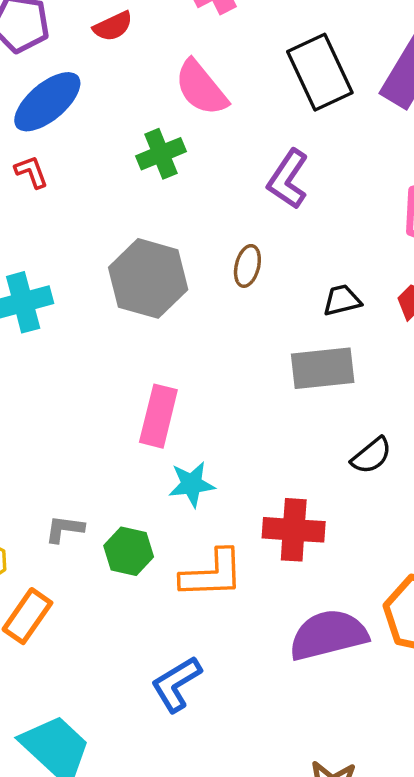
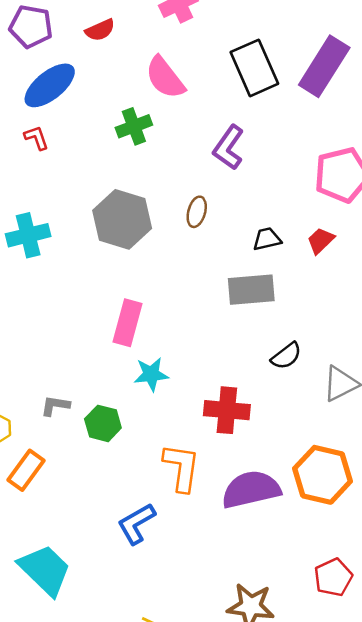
orange L-shape: (212, 574) -> (181, 468), moved, turned -81

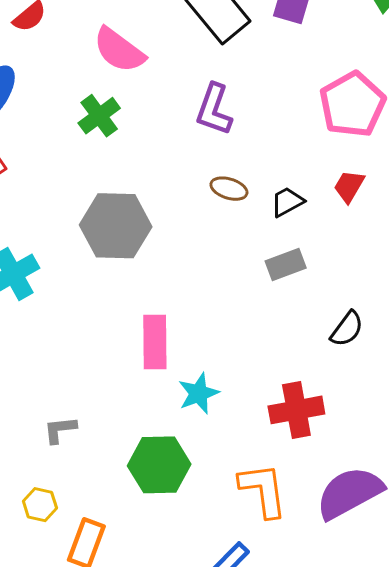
brown ellipse: (197, 212) -> (229, 189), moved, turned -72
gray rectangle: (251, 290) -> (286, 265), size x0.7
gray L-shape: (55, 406) -> (60, 430), moved
green hexagon: (103, 423) -> (159, 465), size x1.4

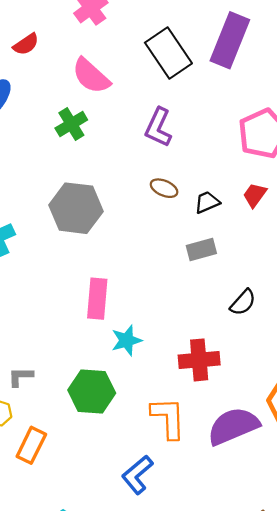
gray L-shape: (60, 430) -> (21, 377), moved

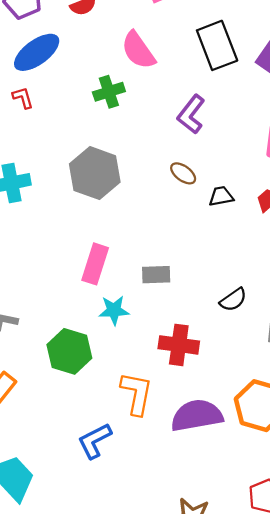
gray rectangle: (201, 250) -> (156, 275), moved

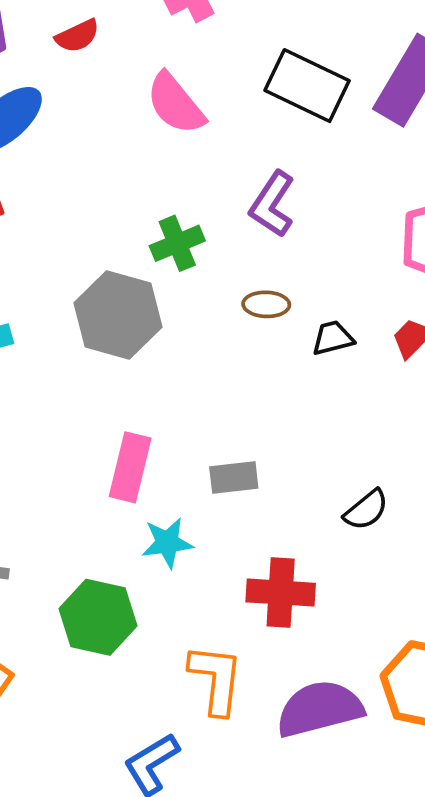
black rectangle: (217, 45) -> (307, 86), turned -39
green cross: (109, 92) -> (177, 243), moved
brown ellipse: (183, 173) -> (266, 304), turned -30

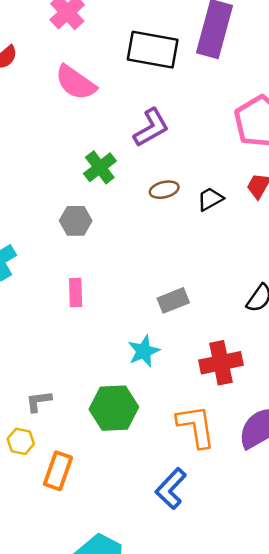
purple L-shape: (272, 204) -> (151, 128), turned -138
gray hexagon: (118, 315) -> (76, 221), size x0.6
pink rectangle: (130, 467) -> (76, 292), moved, size x0.7

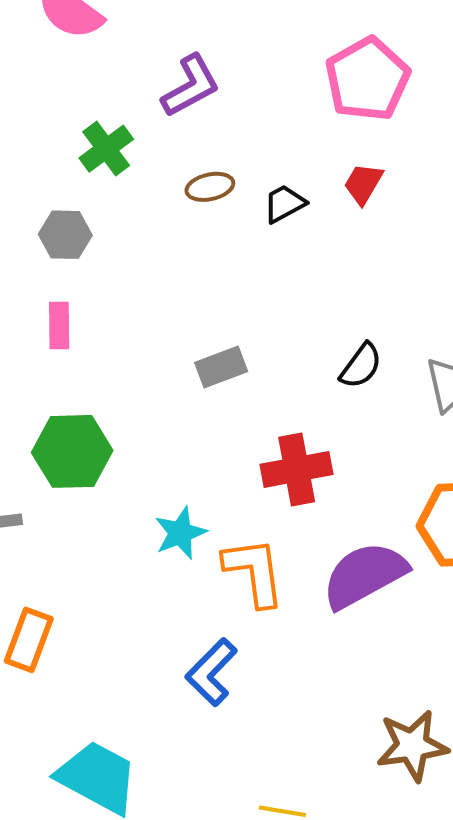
pink rectangle: (76, 292) -> (59, 326), moved
cyan star: (144, 351) -> (180, 533), moved
green hexagon: (114, 408) -> (72, 451), moved

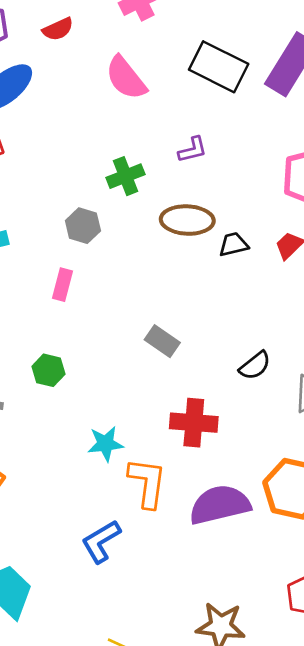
purple L-shape: (191, 86) -> (193, 150), size x0.7
brown ellipse: (210, 187) -> (187, 220), size x1.6
gray rectangle: (221, 367) -> (162, 341), turned 40
green hexagon: (72, 451) -> (48, 370), size x0.6

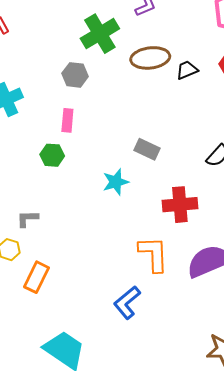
green cross: (125, 176) -> (100, 34), size x1.4
green hexagon: (48, 370) -> (52, 155), moved
cyan star: (105, 444) -> (116, 182), moved

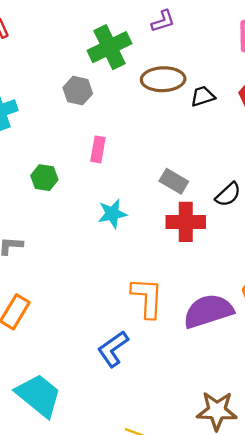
pink rectangle: (67, 120) -> (98, 149), moved
gray rectangle: (147, 149) -> (174, 181), moved
red cross: (180, 205) -> (186, 222), moved

